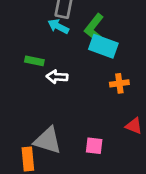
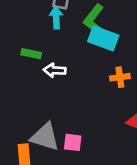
cyan arrow: (58, 26) -> (56, 18), turned 60
pink square: (94, 146) -> (73, 142), moved

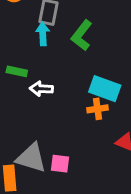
cyan rectangle: (103, 38) -> (105, 89), moved
orange cross: (120, 77) -> (98, 109), moved

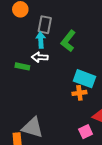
white arrow: (41, 89) -> (40, 57), moved
pink square: (60, 164) -> (86, 132), moved, turned -32

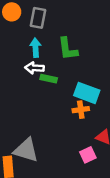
gray rectangle: (45, 25) -> (38, 18), moved
green L-shape: (68, 41) -> (68, 49), turned -45
green rectangle: (22, 66) -> (49, 79), moved

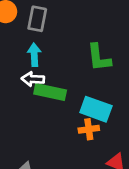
green L-shape: (68, 49) -> (99, 58), moved
green rectangle: (49, 79) -> (50, 92), size x1.5

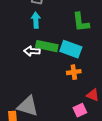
white arrow: (33, 79) -> (32, 51), moved
cyan rectangle: (96, 109) -> (71, 49), moved

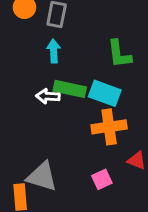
orange cross: (74, 72) -> (109, 127), size x1.6
pink square: (80, 110) -> (102, 179), moved

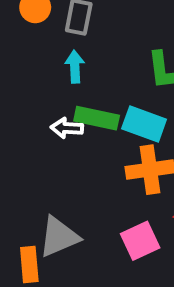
gray triangle: (42, 176) -> (59, 237), turned -40
pink square: (102, 179) -> (140, 241), size x1.4

